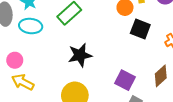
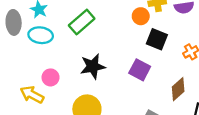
pink circle: (15, 60) -> (51, 77), moved
purple square: (125, 80) -> (140, 70), moved

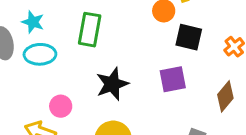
green rectangle: (82, 22) -> (90, 30), turned -30
purple square: (140, 70) -> (173, 79), turned -30

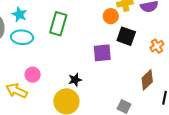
purple square: (173, 79) -> (102, 53), moved
black star: (112, 84) -> (75, 80), moved, size x0.6

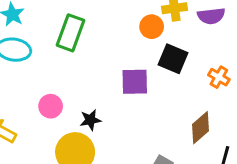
orange cross: (157, 46) -> (219, 77), turned -32
pink circle: (33, 75) -> (51, 106), moved

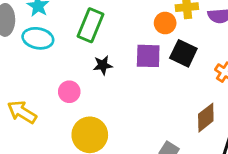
purple square: (135, 82) -> (148, 56), moved
black star: (90, 120) -> (103, 65), moved

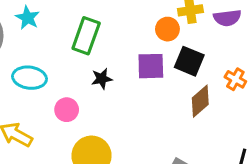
cyan ellipse: (38, 38) -> (29, 78), moved
brown diamond: (206, 118) -> (200, 101), moved

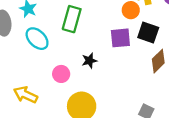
cyan ellipse: (29, 78) -> (37, 39), moved, turned 40
black star: (102, 79) -> (89, 61), moved

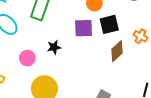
black square: (148, 32) -> (109, 24), turned -36

